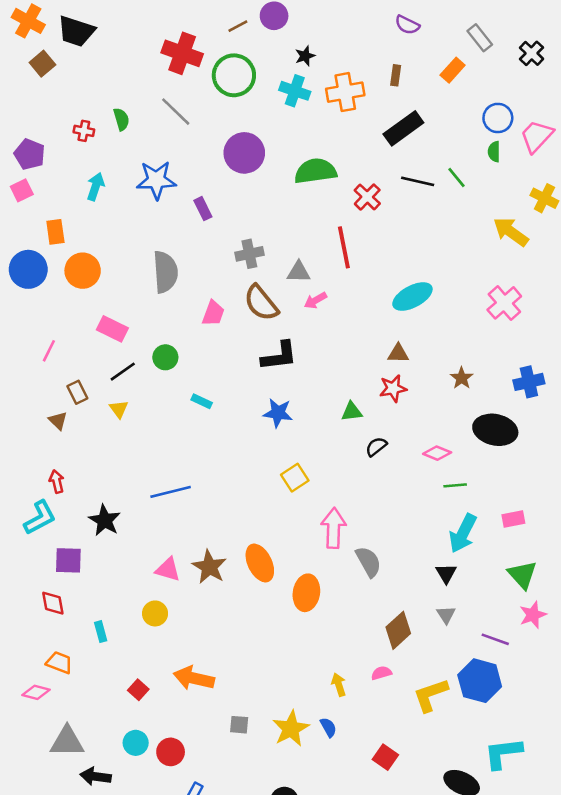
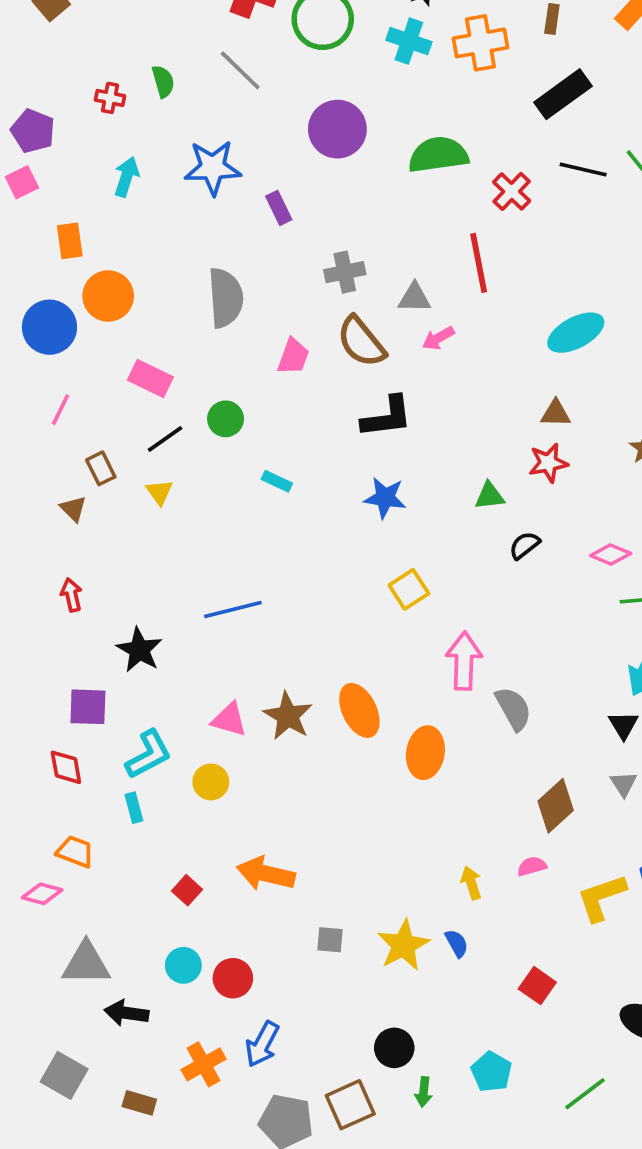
blue circle: (28, 269) -> (49, 327), moved
cyan L-shape: (40, 518) -> (149, 754), moved

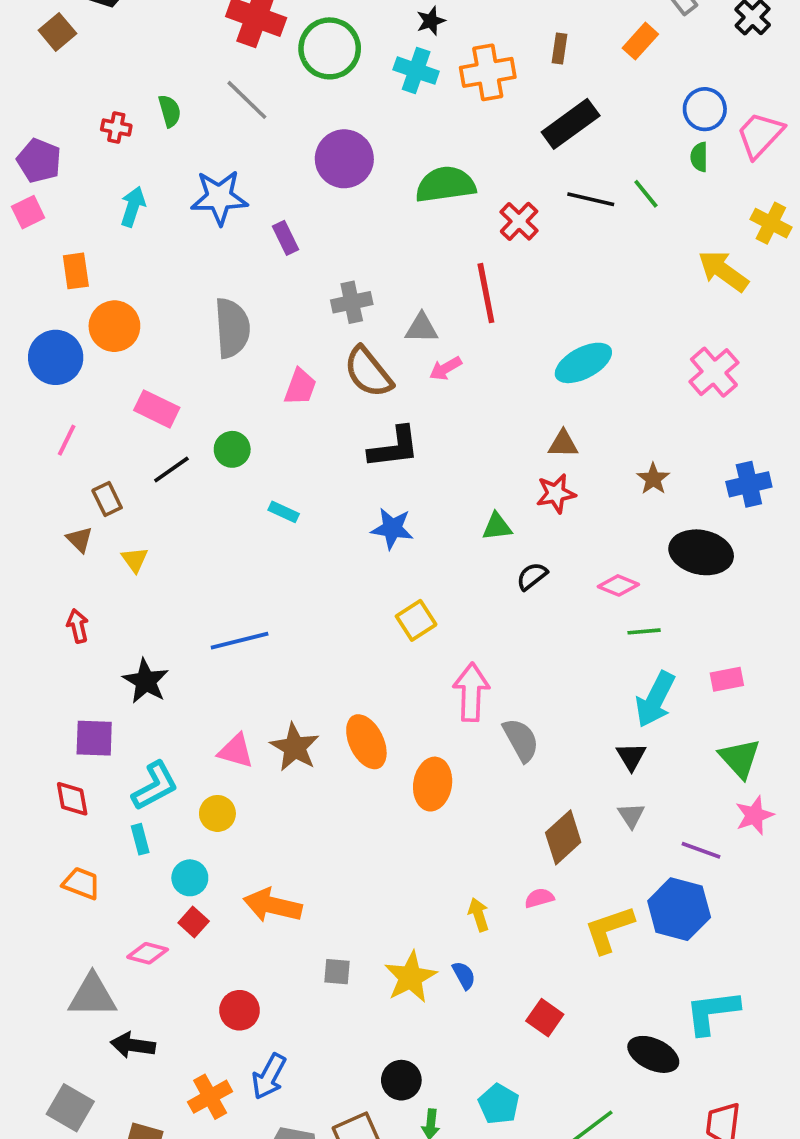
yellow triangle: (160, 492) -> (135, 560), moved
pink diamond: (42, 894) -> (148, 953), moved
cyan circle: (183, 965) -> (190, 878), moved

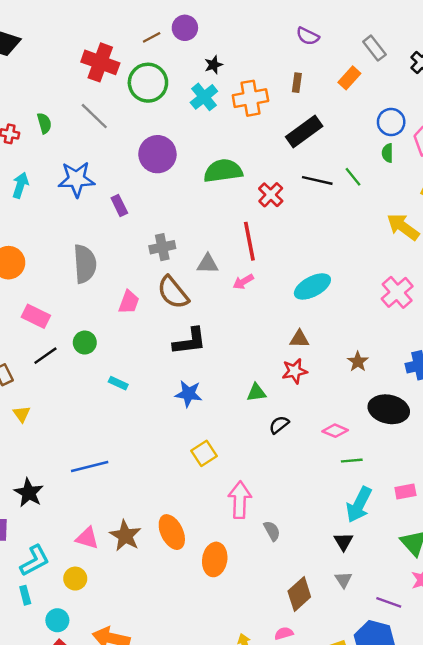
cyan cross: (416, 71) -> (204, 97), turned 32
pink arrow: (445, 368) -> (243, 282), moved
gray semicircle: (521, 740) -> (272, 531), size x0.7

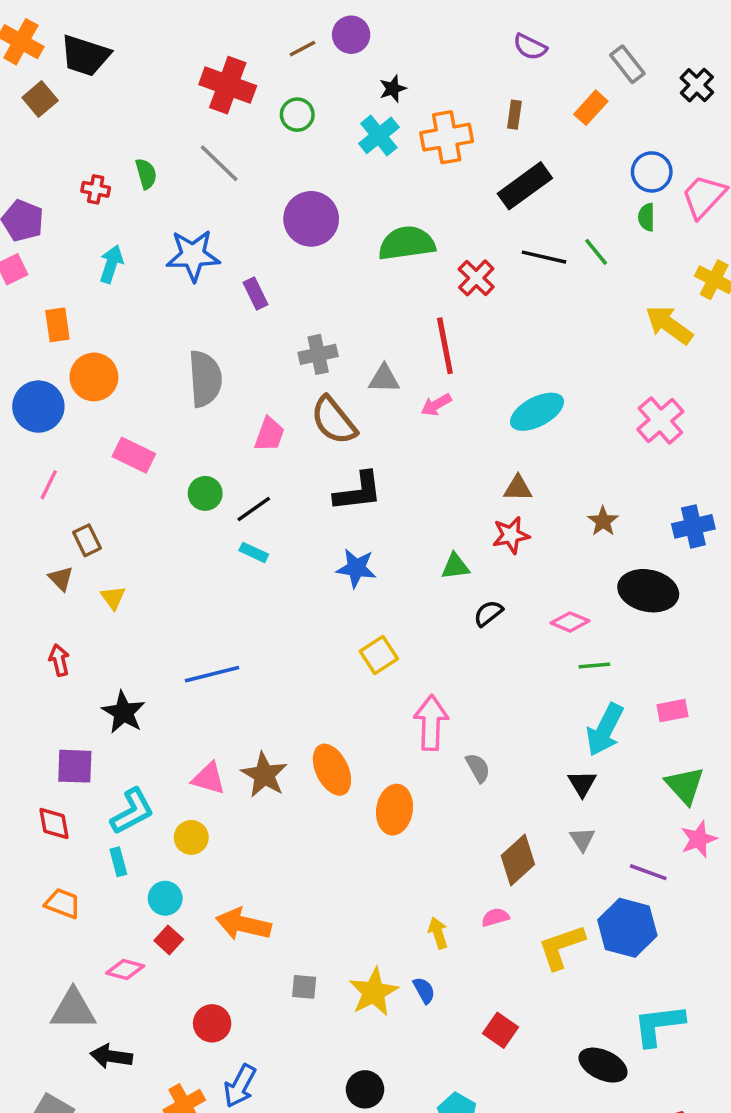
green circle: (148, 83) -> (297, 115), size x0.6
black line: (45, 356) -> (254, 509), moved

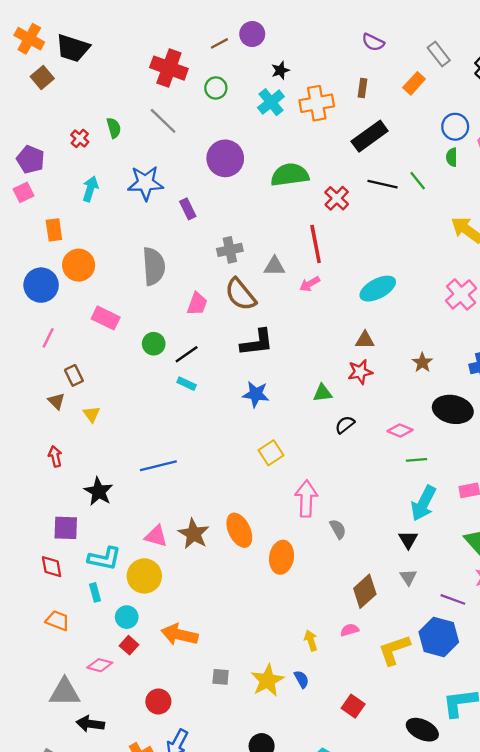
red cross: (96, 189) -> (80, 138), turned 30
cyan L-shape: (132, 811) -> (104, 558), turned 40
yellow circle: (191, 837) -> (144, 576), size x1.5

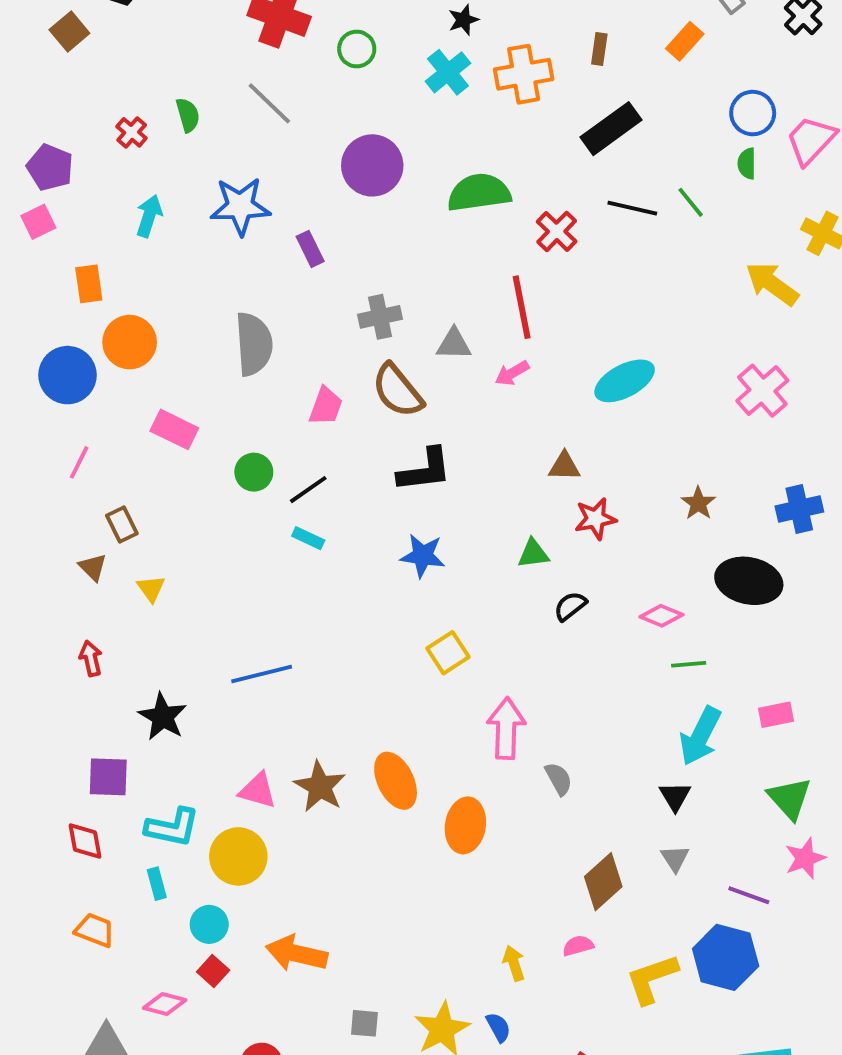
brown triangle: (365, 340) -> (564, 466), moved

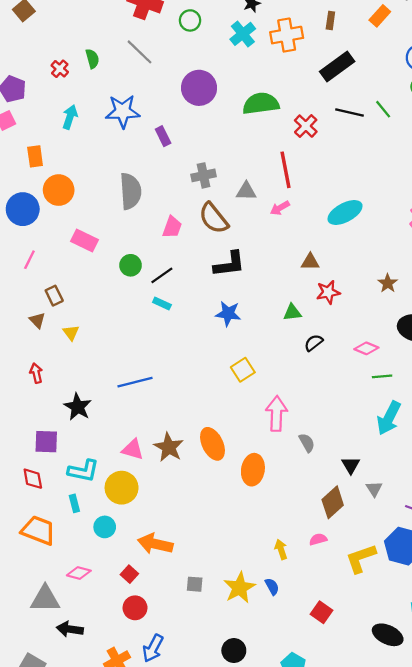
black triangle: (675, 796) -> (351, 465), moved
orange trapezoid: (95, 930) -> (38, 530), size x1.5
red square: (213, 971) -> (129, 574), moved

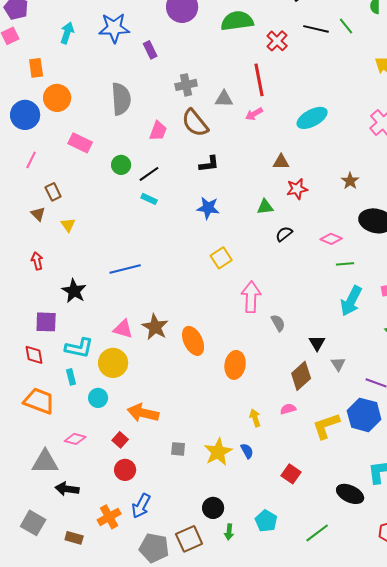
black L-shape: (229, 264) -> (209, 164), size x0.7
orange ellipse: (212, 444) -> (193, 341), moved
orange ellipse: (253, 470) -> (235, 365), moved

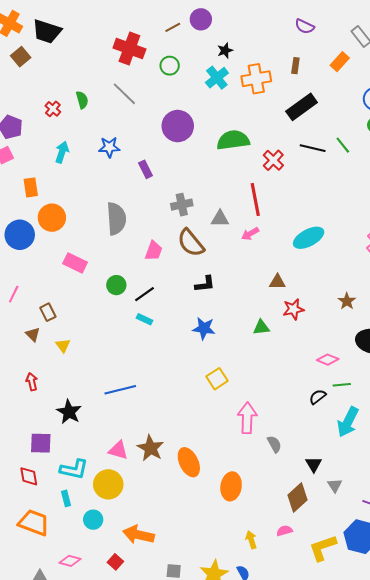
blue star: (114, 28) -> (109, 147), size x0.7
pink line: (31, 160) -> (14, 294), moved
black semicircle: (284, 234) -> (318, 397), moved

